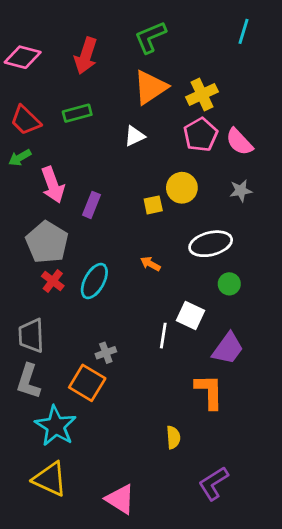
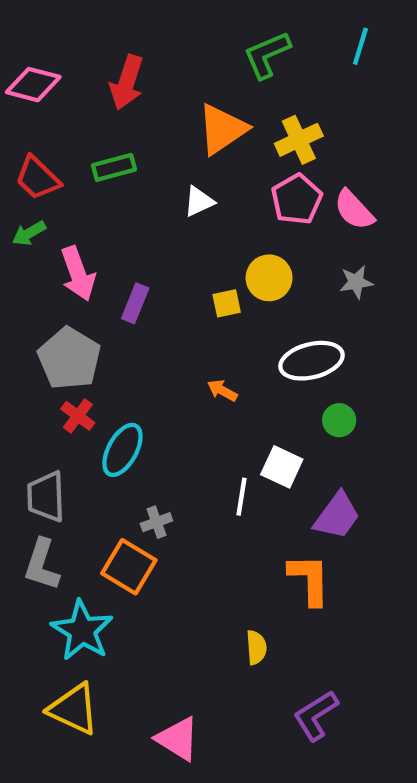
green L-shape: (150, 37) -> (267, 55), moved
cyan ellipse: (94, 281) -> (122, 450), moved

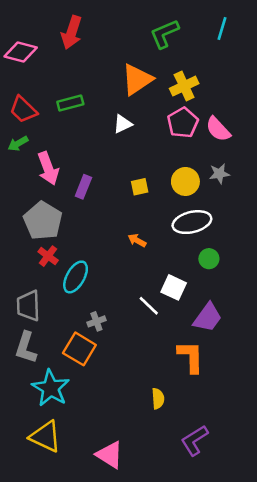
red arrow: (127, 82) -> (72, 32), moved
yellow circle: (269, 278) -> (185, 181), moved
white line: (241, 497) -> (149, 306), turned -55

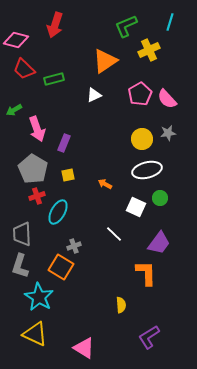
yellow cross: (184, 86) -> (149, 50), moved
red trapezoid: (23, 110) -> (24, 69), moved
yellow square: (140, 187) -> (68, 175), moved
red cross: (48, 256) -> (37, 196), turned 35
white square: (174, 287) -> (136, 207), moved

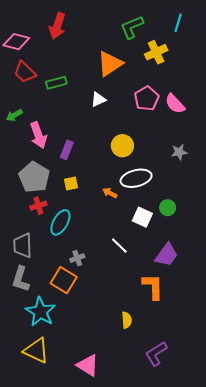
gray star: (168, 133) -> (179, 152), moved
yellow circle: (142, 139) -> (122, 146), moved
white ellipse: (147, 170) -> (136, 178), moved

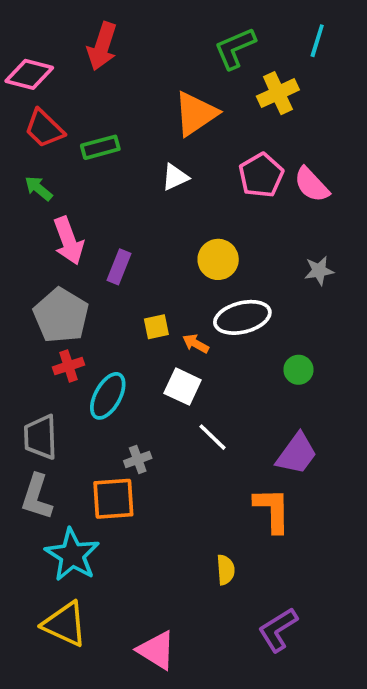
green arrow: (14, 115) -> (39, 188), moved, turned 70
yellow square: (71, 184) -> (156, 327), moved
white square: (142, 217) -> (183, 387), moved
orange square: (64, 280) -> (113, 499), turned -35

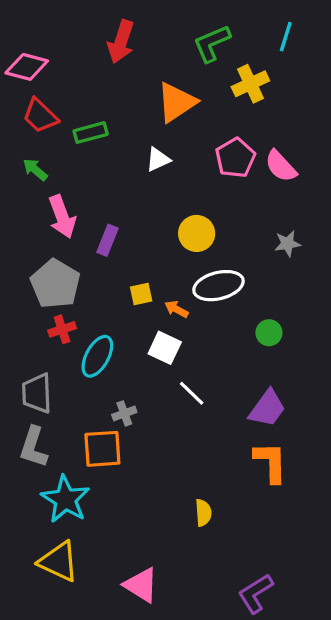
red arrow: (102, 46) -> (121, 42), moved
orange L-shape: (272, 510) -> (271, 462), moved
purple L-shape: (278, 630) -> (255, 593), moved

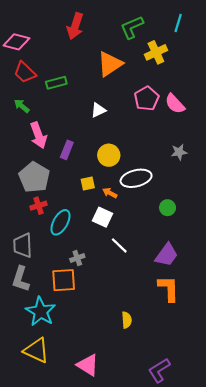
white triangle: (158, 159) -> (98, 110), moved
yellow circle: (197, 233) -> (109, 155), moved

